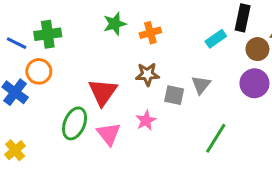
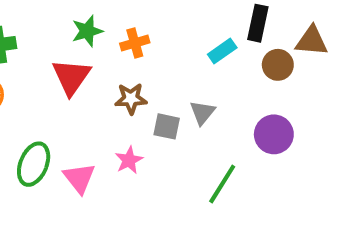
purple circle: (254, 83) -> (274, 134), moved
red triangle: (103, 92) -> (71, 77), moved

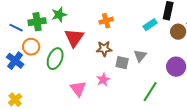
green star: (87, 31) -> (59, 15), moved
green ellipse: (34, 164) -> (55, 59), moved

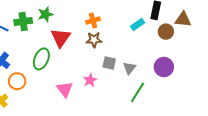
orange circle: (31, 47) -> (17, 81), moved
brown star: (104, 49) -> (94, 40), moved
gray triangle: (140, 56) -> (129, 68), moved

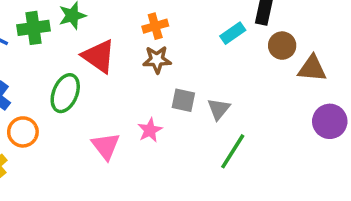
brown triangle: (183, 19) -> (312, 68), moved
red triangle: (61, 38) -> (99, 56), turned -30
purple circle: (164, 67) -> (330, 121), moved

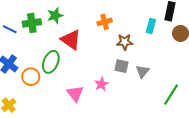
cyan rectangle: (233, 33) -> (151, 26), turned -40
brown star: (157, 60) -> (125, 42), moved
orange circle: (23, 132) -> (31, 77), moved
green line: (233, 151) -> (171, 95), moved

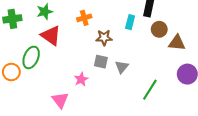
green star: (55, 16) -> (45, 12), moved
pink triangle: (75, 94) -> (60, 100), moved

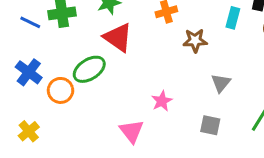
green ellipse: (31, 57) -> (89, 69), turned 35
gray square: (101, 62) -> (210, 125), moved

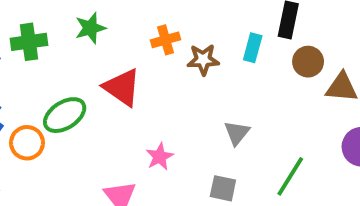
red triangle: (118, 37) -> (122, 87), moved
brown star: (195, 41) -> (203, 60), moved

